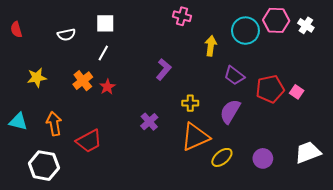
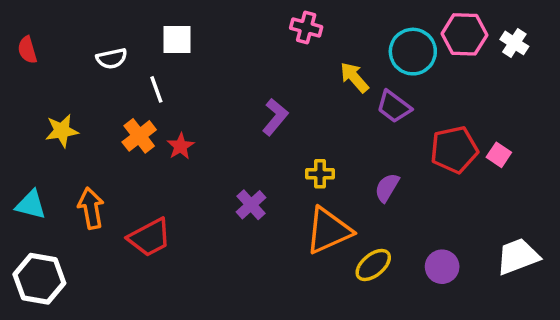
yellow arrow: (211, 46) -> (354, 77), turned -48
white line: (103, 53) -> (156, 89), moved, turned -49
purple trapezoid: (234, 76) -> (394, 107), moved
purple semicircle: (230, 111) -> (387, 188), size x0.7
white hexagon: (44, 166) -> (39, 279), moved

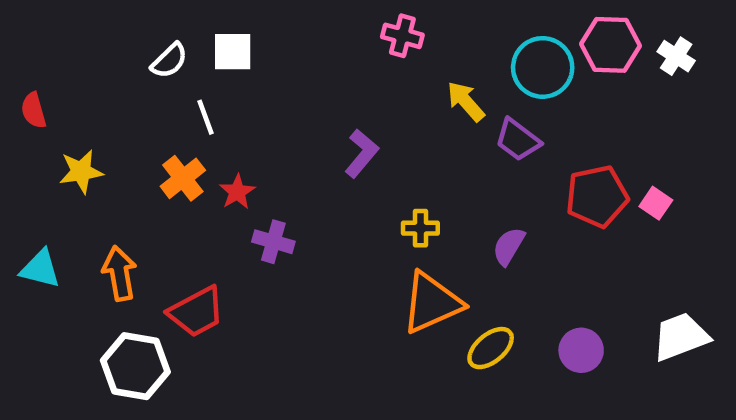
red semicircle: (27, 50) -> (34, 110), moved
white semicircle: (112, 58) -> (169, 61), moved, turned -32
purple cross: (251, 205) -> (273, 242), moved, turned -32
white hexagon: (39, 279) -> (135, 366), moved

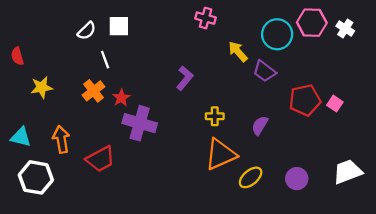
purple cross: (273, 242) -> (140, 123), size x1.6
white hexagon: (135, 366) -> (36, 177), moved

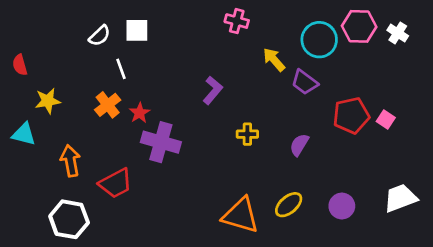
cyan triangle: (21, 137) -> (24, 134), moved
orange triangle: (221, 154) -> (241, 215), moved, turned 40
white hexagon: (36, 177) -> (69, 219), moved

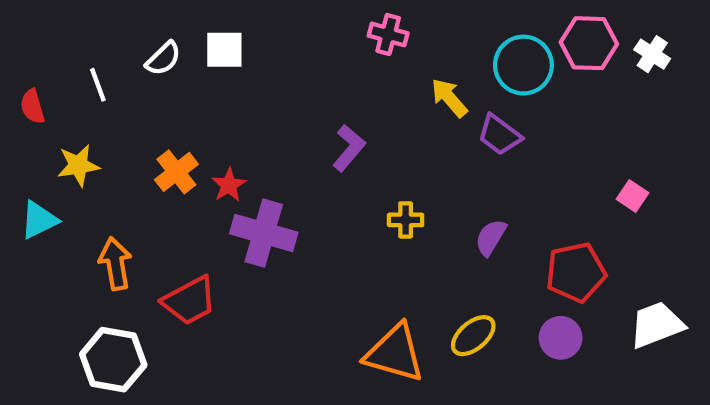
white line: (121, 69) -> (98, 85), moved
red pentagon: (351, 116) -> (576, 272), moved
cyan triangle: (24, 134) -> (39, 220), turned -40

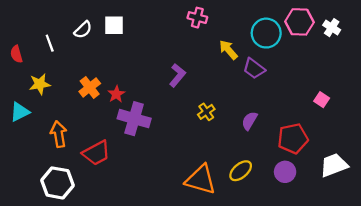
yellow cross: (406, 220) -> (206, 112), turned -35

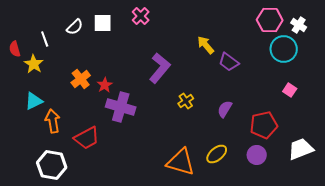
pink cross: (197, 18) -> (141, 16), moved, turned 30
cyan circle: (266, 33) -> (284, 49), moved
purple L-shape: (177, 75) -> (160, 68), size x1.4
yellow star: (40, 84) -> (34, 64), moved, turned -30
cyan triangle: (20, 112) -> (34, 101), moved

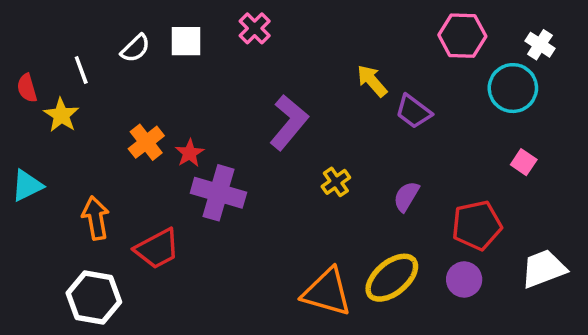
pink hexagon: (270, 20) -> (462, 36), moved
cyan triangle: (34, 101) -> (27, 186), moved
yellow ellipse: (217, 154) -> (392, 278), size x1.4

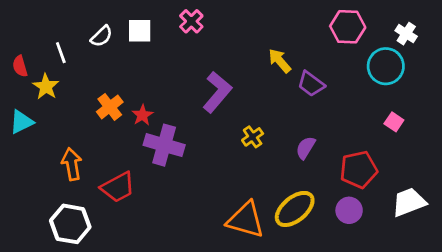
cyan triangle: (27, 186) -> (21, 122), moved

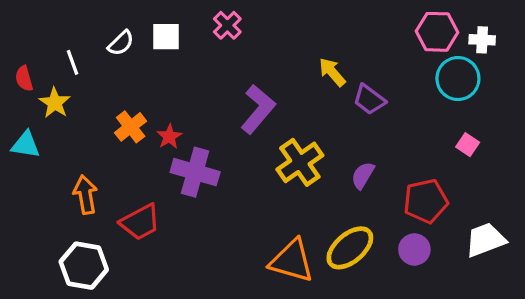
pink hexagon: (348, 27) -> (437, 32), moved
white cross: (406, 34) -> (482, 40), turned -30
cyan triangle: (21, 122) -> (26, 145), turned 35
yellow cross: (253, 137) -> (300, 162), size x1.8

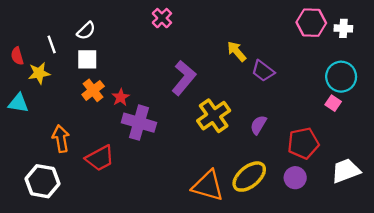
white square: (166, 37) -> (87, 59), moved
cyan circle: (458, 79) -> (341, 77), moved
yellow star: (55, 103) -> (39, 73), turned 30
white hexagon: (84, 266) -> (42, 181), moved

